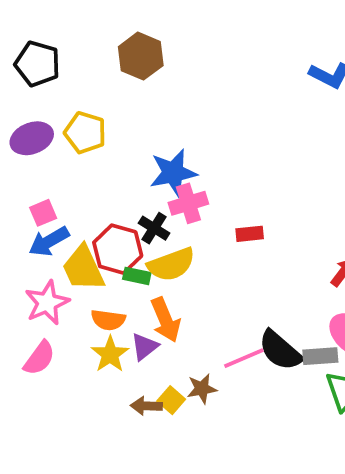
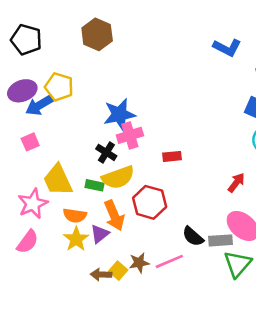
blue arrow: (49, 241) -> (39, 105), moved
red hexagon: (118, 249) -> (150, 202), moved
black semicircle: (280, 350) -> (193, 236), size x0.7
pink line: (244, 358) -> (169, 261), moved

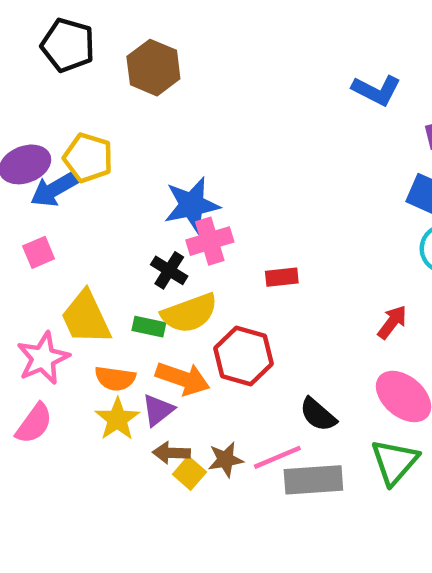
black pentagon: (26, 40) -> (68, 45), moved
orange arrow: (114, 215) -> (183, 378), turned -48
gray rectangle: (220, 240) -> (313, 480), moved, size x1.4
brown arrow: (101, 275) -> (171, 453), moved

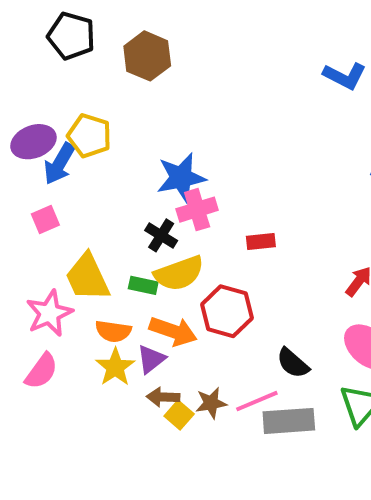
blue arrow: (54, 189) -> (59, 164), turned -30

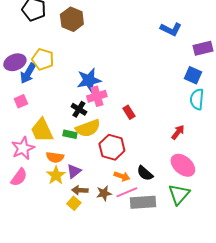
red rectangle: (261, 241) -> (129, 112), turned 64
orange arrow: (173, 331) -> (122, 176), moved, size x0.7
yellow square: (179, 415) -> (74, 203), moved

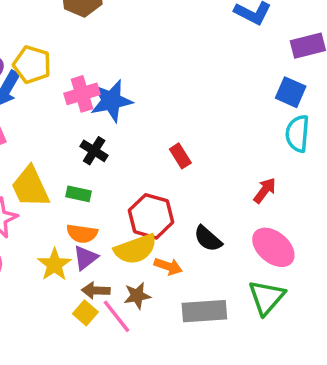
pink cross: (97, 96) -> (82, 94), moved
yellow semicircle: (88, 128) -> (135, 249), moved
orange semicircle: (55, 157) -> (82, 234), moved
black semicircle: (145, 173) -> (208, 239), moved
pink line: (127, 192) -> (116, 316), moved, turned 75

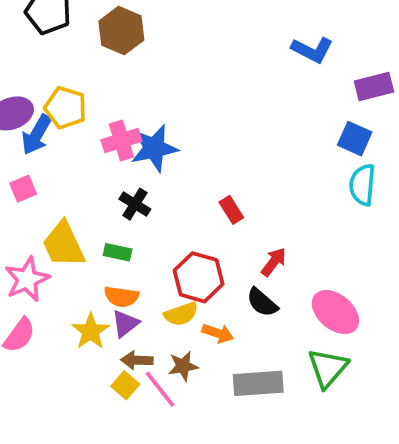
red arrow: (265, 190) -> (274, 262), moved
yellow semicircle: (135, 249) -> (181, 314), size x0.7

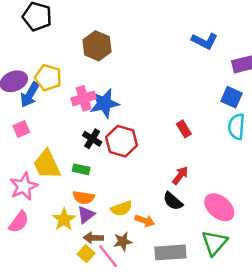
brown hexagon: (121, 31) -> (97, 46), moved
red rectangle: (231, 210) -> (184, 129), moved
red hexagon: (199, 277) -> (121, 141), moved

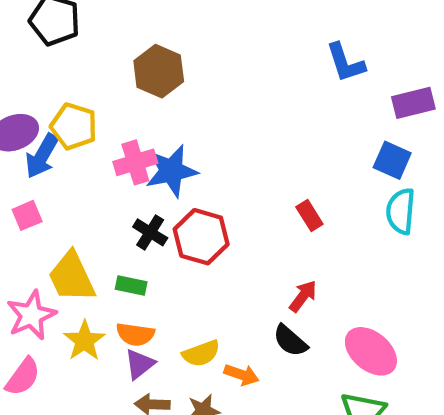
blue L-shape: (205, 41) -> (345, 63), turned 45
yellow star: (64, 219) -> (84, 341), moved

